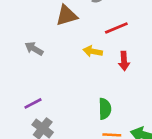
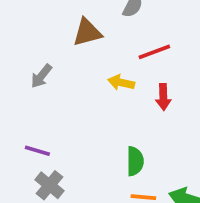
gray arrow: (34, 49) -> (41, 76), turned -84
purple line: (33, 103) -> (37, 151), turned 42

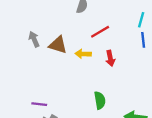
brown triangle: (87, 32) -> (58, 45), moved, turned 42
gray arrow: (41, 76) -> (34, 39), moved, turned 128

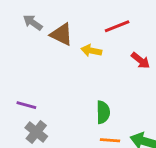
gray arrow: (34, 39) -> (33, 23), turned -40
red arrow: (110, 58) -> (140, 60), moved, turned -48

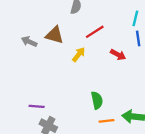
brown triangle: (62, 34) -> (55, 35), moved
yellow arrow: (91, 51) -> (79, 54), turned 128

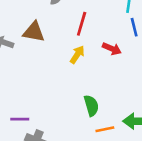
red line: (95, 32) -> (82, 24), turned -36
yellow arrow: (79, 54) -> (77, 55), moved

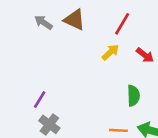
green semicircle: (91, 106) -> (133, 96), moved
purple line: (20, 119) -> (40, 100), turned -72

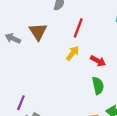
brown triangle: (74, 20) -> (38, 32), turned 42
red arrow: (145, 55) -> (98, 61), moved

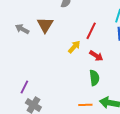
red line: (78, 28) -> (91, 31), moved

